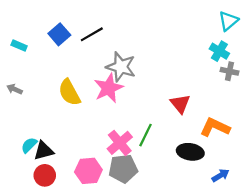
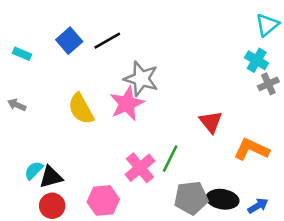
gray cross: (229, 71) -> (268, 84), turned -36
black ellipse: (190, 152) -> (223, 199), moved
gray pentagon: (123, 169) -> (191, 198), moved

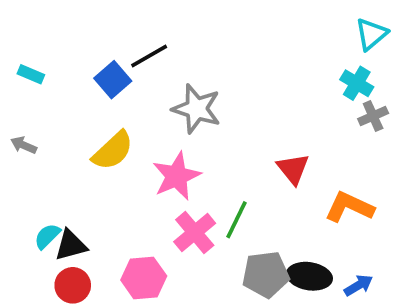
blue square: (69, 41) -> (113, 80), moved
pink star: (127, 104) -> (176, 176), moved
yellow semicircle: (81, 109) -> (113, 151), turned -104

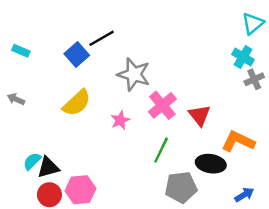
pink star: (176, 176) -> (120, 120), size x0.6
pink cross: (195, 233) -> (162, 105), moved
black ellipse: (309, 276) -> (211, 164), moved
pink hexagon: (144, 278) -> (80, 190), moved

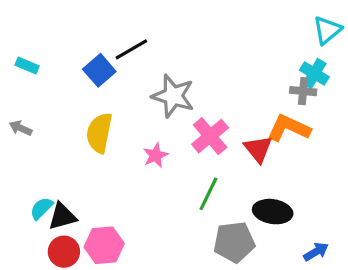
gray cross: (254, 79) -> (303, 91), moved, turned 30
yellow semicircle: (77, 103) -> (99, 133), turned 144
orange L-shape: (238, 141) -> (289, 128), moved

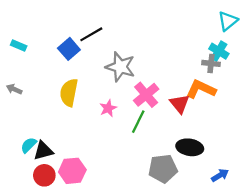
green line: (208, 194) -> (138, 122), moved

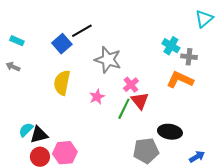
cyan cross: (219, 51) -> (171, 46), moved
gray arrow: (14, 89) -> (13, 67), moved
pink cross: (146, 95) -> (131, 85), size x0.7
red triangle: (180, 104) -> (140, 101), moved

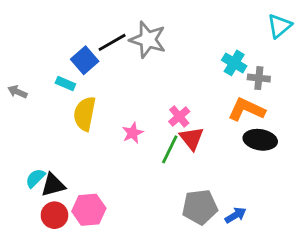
cyan rectangle: (17, 41) -> (65, 84), moved
gray star: (108, 60) -> (148, 40), moved
black ellipse: (170, 132) -> (260, 140), moved
blue arrow: (197, 157) -> (236, 215), moved

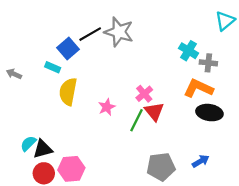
blue arrow: (236, 215) -> (201, 161), moved

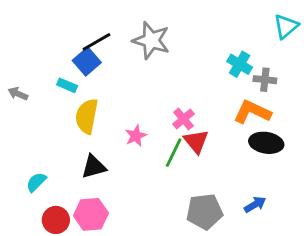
black line: (90, 34) -> (97, 42), moved
black triangle: (43, 149) -> (94, 167), moved

